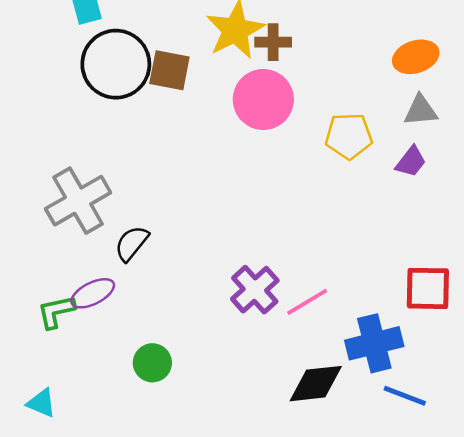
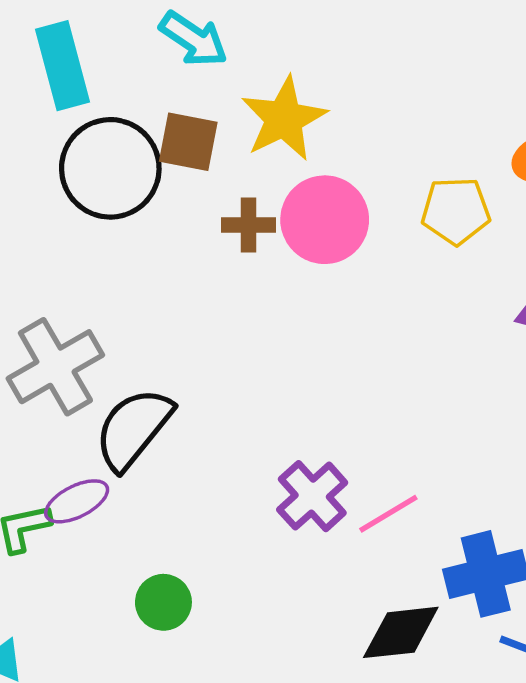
brown cross: (273, 42) -> (248, 225), moved
brown square: (169, 70) -> (188, 142), moved
yellow pentagon: (349, 136) -> (456, 211), moved
black semicircle: (132, 243) -> (133, 429), size x1.6

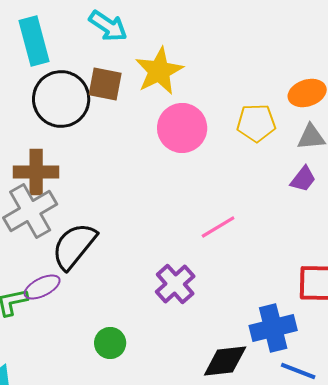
brown cross: (248, 225) -> (36, 172), moved, size x1.5
pink line: (388, 514) -> (218, 227), moved
green circle: (163, 602) -> (110, 343), moved

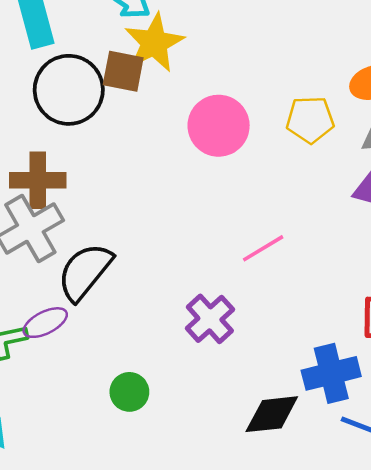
yellow star: (159, 71) -> (154, 43), moved

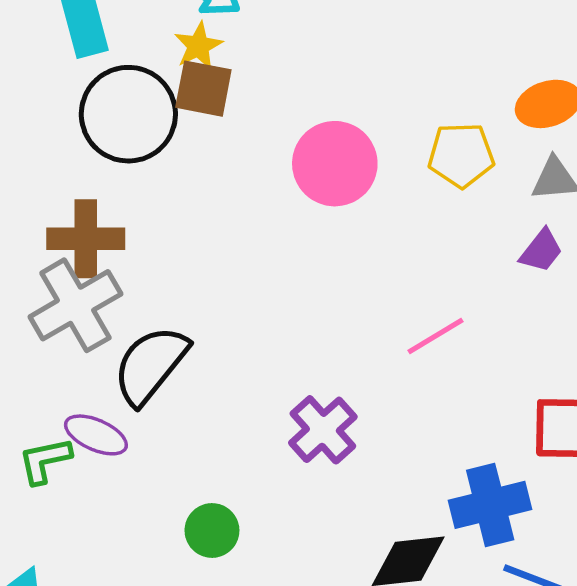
yellow star: (154, 43) -> (198, 46), moved, size x0.6
pink line: (263, 248) -> (435, 336), moved
purple ellipse: (45, 323) -> (96, 435), turned 51

